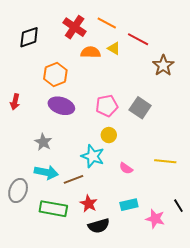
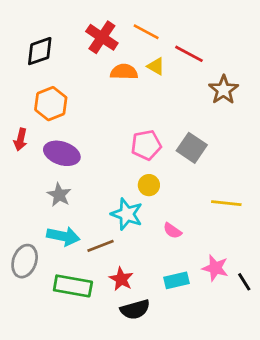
orange hexagon: (55, 75) -> (51, 104), moved
purple ellipse: (61, 106) -> (62, 153), moved
yellow line: (165, 161) -> (226, 203), moved
pink star: (155, 219) -> (215, 268), moved

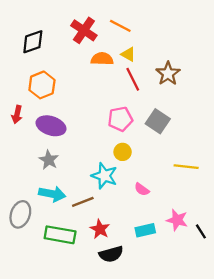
red line: (189, 54) -> (133, 79), moved, turned 35
brown star: (224, 90) -> (168, 74), moved

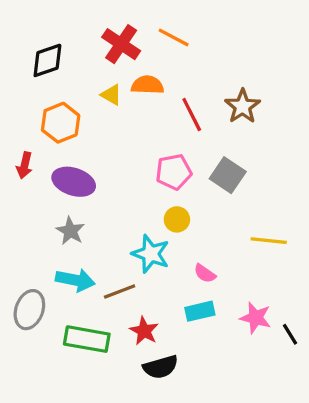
yellow triangle: (128, 54) -> (111, 95), moved
cyan rectangle: (145, 230) -> (200, 311), moved

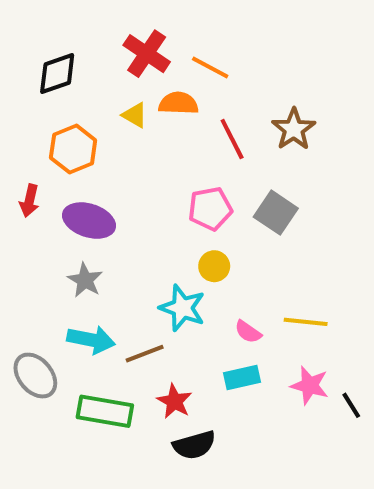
orange line: (174, 37) -> (210, 68), moved
yellow line: (269, 241) -> (306, 322), moved
gray ellipse: (29, 310) -> (35, 376), turned -60

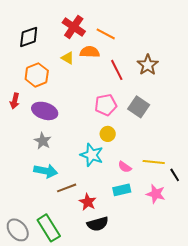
brown line: (145, 354) -> (67, 188), moved
gray ellipse: (35, 376) -> (18, 230), moved
black line: (351, 405) -> (175, 175), moved
green rectangle: (105, 411) -> (49, 228), moved, turned 48

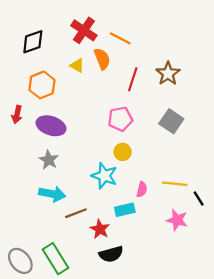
orange semicircle: (90, 52) -> (102, 59), turned 66
red line: (117, 70) -> (133, 79), turned 45
gray square: (139, 107) -> (171, 121), moved
pink semicircle: (125, 167) -> (142, 189), turned -112
cyan rectangle: (122, 190) -> (125, 210), moved

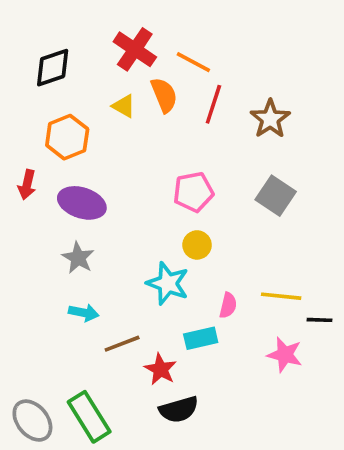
red line: (133, 79) -> (213, 104), moved
cyan arrow: (52, 194) -> (84, 313), size x0.7
black line: (199, 198) -> (320, 320), turned -56

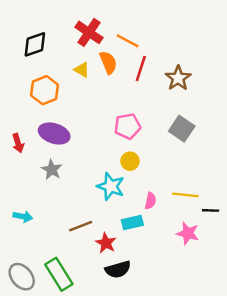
red arrow: (27, 185) -> (18, 143), moved, turned -30
cyan arrow: (84, 313) -> (23, 217), moved

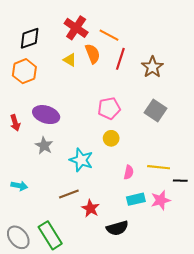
orange hexagon: (45, 90) -> (24, 71), moved
cyan star: (111, 186) -> (81, 160), moved
cyan rectangle: (132, 223) -> (136, 199), moved
pink star: (188, 233) -> (161, 200), turned -30
black semicircle: (118, 269) -> (117, 228), moved

